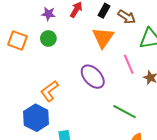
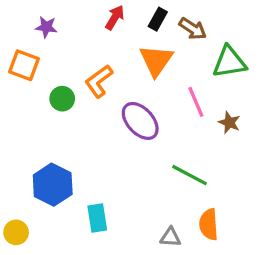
purple star: (48, 14) -> (46, 27), moved
green circle: (48, 38) -> (62, 99), moved
orange L-shape: (49, 91) -> (99, 81), moved

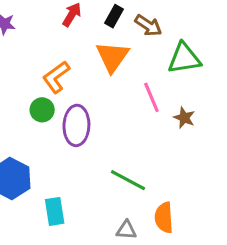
green circle: (62, 99) -> (42, 110), moved
purple ellipse: (140, 121) -> (76, 125), moved, turned 45
green line: (190, 175) -> (128, 180), moved

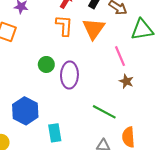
orange L-shape: (56, 77) -> (64, 26), moved, turned 130
brown star: (184, 118) -> (126, 81), moved

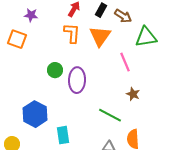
brown star: (126, 81) -> (133, 94), moved

